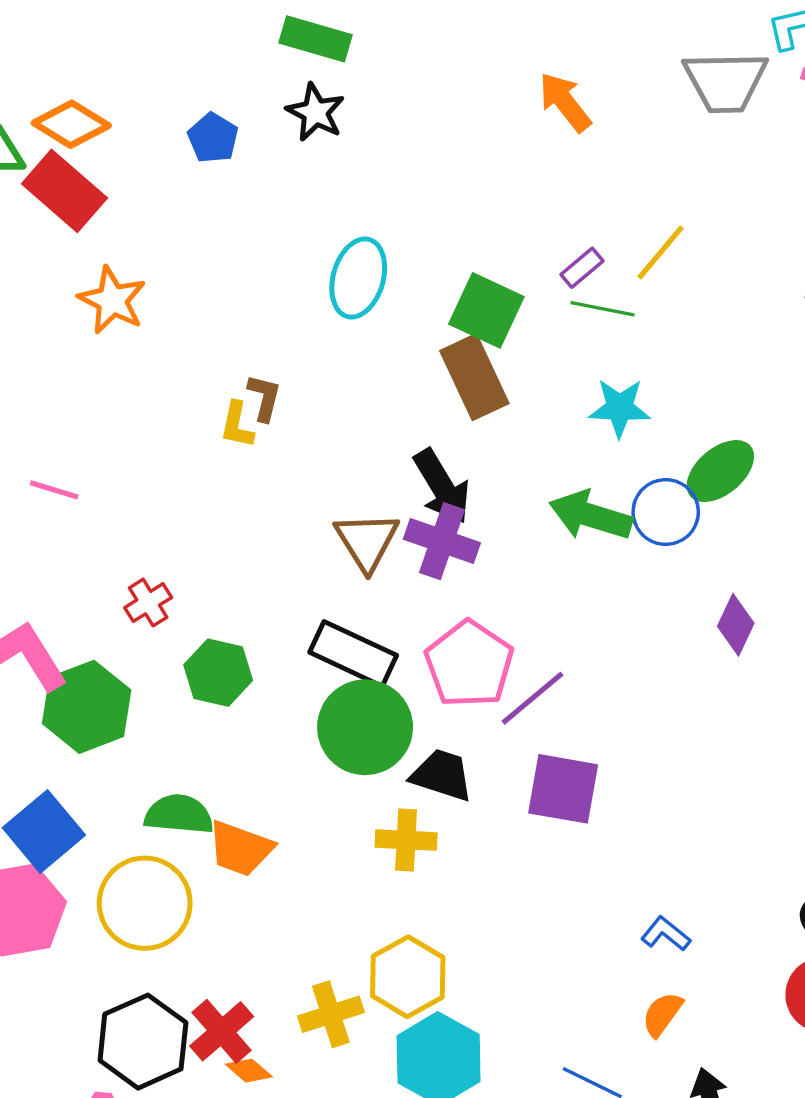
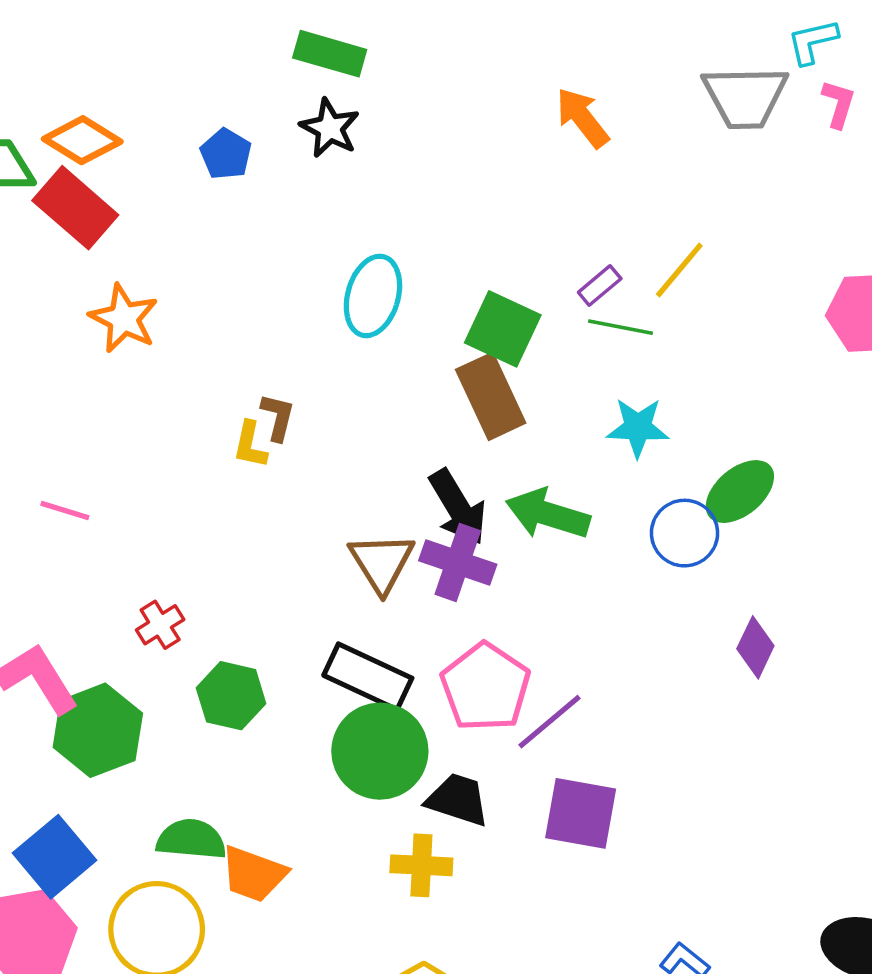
green arrow: (591, 515) -> (548, 514), moved

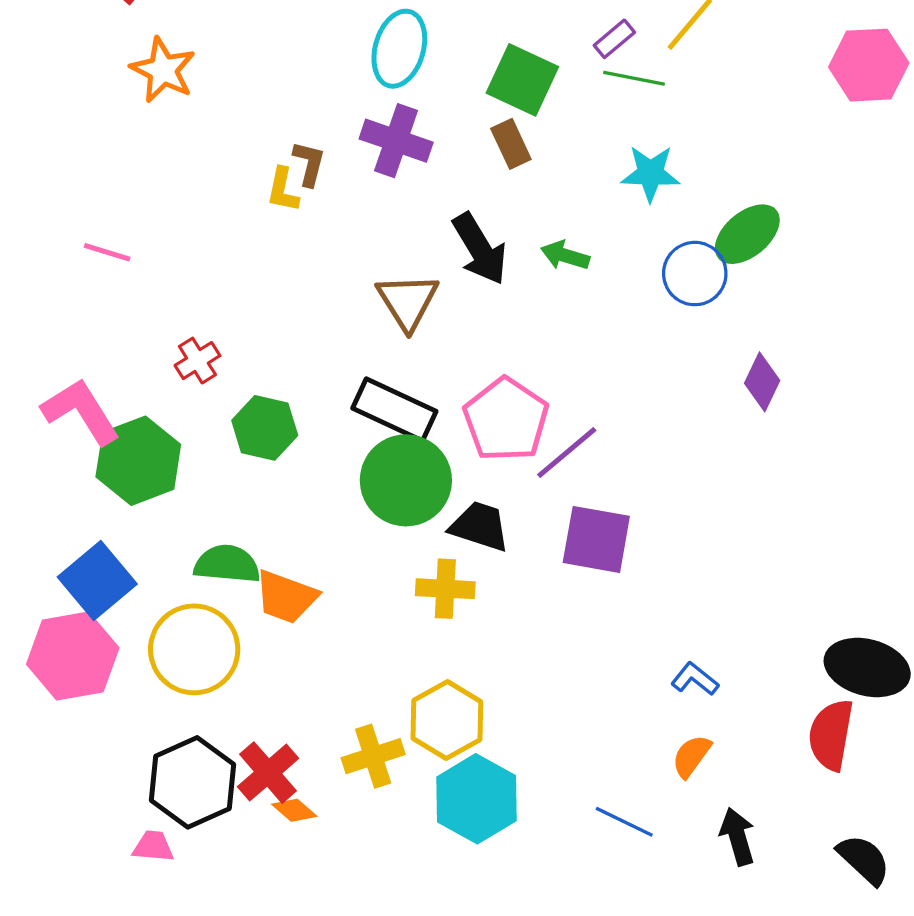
brown rectangle: (491, 396) -> (511, 144), size x0.6
green arrow: (548, 514) -> (565, 255), size x0.6
purple cross: (458, 562) -> (396, 141), moved

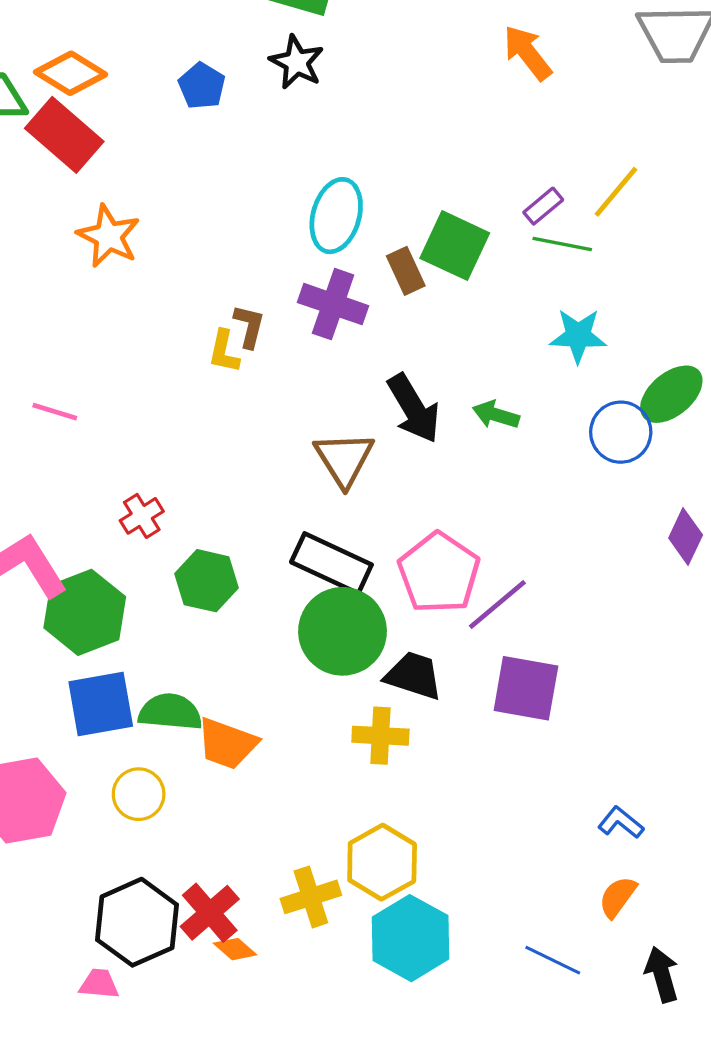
brown rectangle: (511, 144) -> (406, 271), moved
blue square: (97, 580) -> (101, 704), moved, turned 30
yellow circle: (194, 649) -> (139, 794), size x0.6

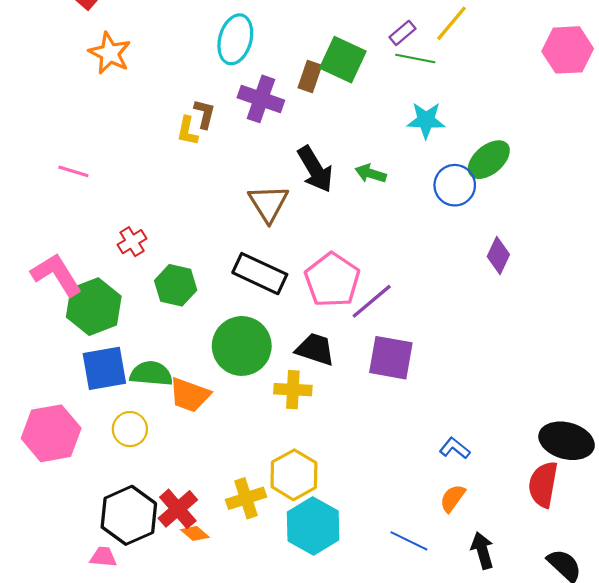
cyan ellipse: (336, 216) -> (235, 39), moved
brown rectangle: (406, 271) -> (310, 77), turned 44
green circle: (343, 631) -> (242, 346), moved

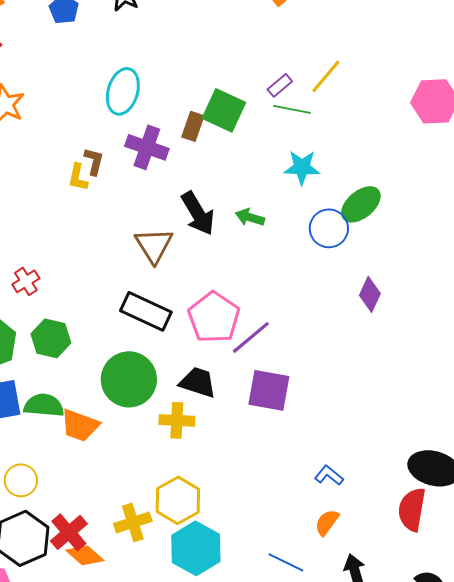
green hexagon: (176, 285) -> (51, 338), moved
yellow circle: (130, 429) -> (21, 480), moved
orange diamond: (195, 533) -> (85, 555), size x1.4

